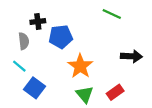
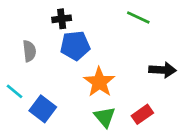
black cross: (38, 22) -> (62, 19), moved
cyan line: (19, 66) -> (15, 91), moved

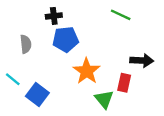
red rectangle: (142, 114) -> (124, 83), moved, turned -42
green triangle: (105, 117) -> (104, 99), moved

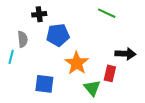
black cross: (54, 16) -> (39, 14), moved
cyan line: (13, 79) -> (11, 57), moved, turned 64
blue square: (37, 95) -> (44, 84), moved, turned -30

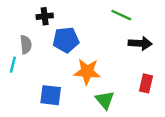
black arrow: (125, 54) -> (140, 43), moved
orange star: (77, 63) -> (87, 72), turned -30
red rectangle: (110, 73) -> (146, 83), moved

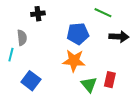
blue pentagon: (66, 40) -> (78, 34), moved
red rectangle: (146, 83) -> (110, 80), moved
blue square: (51, 95) -> (31, 81), moved, turned 30

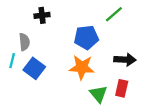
green line: (103, 13) -> (114, 14), turned -66
black arrow: (119, 37) -> (125, 60), moved
blue square: (31, 81) -> (34, 68), moved

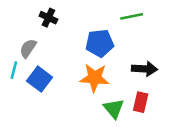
green line: (114, 14) -> (132, 16), turned 30
black cross: (42, 15) -> (48, 18), turned 32
gray semicircle: (24, 42) -> (28, 48), turned -140

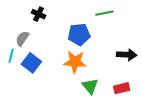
black arrow: (144, 69) -> (127, 55), moved
red rectangle: (141, 102) -> (122, 88), moved, turned 63

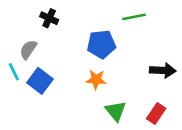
cyan line: (11, 56) -> (14, 72), turned -40
orange star: (75, 62) -> (96, 80), size x0.7
red rectangle: (122, 88) -> (156, 114), turned -42

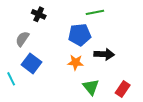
green line: (134, 17) -> (95, 12), moved
black arrow: (163, 70) -> (104, 54), moved
cyan line: (14, 72) -> (11, 79), moved

